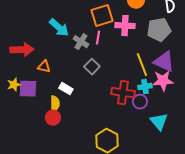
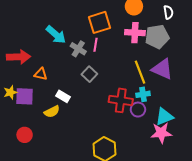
pink cross: (125, 26) -> (135, 33), moved
pink star: (163, 81) -> (161, 133), moved
yellow semicircle: (55, 104) -> (52, 112), turned 63
red circle: (53, 118) -> (25, 135), moved
cyan triangle: (159, 122) -> (164, 117), moved, turned 48

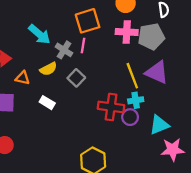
yellow semicircle: (52, 112) -> (48, 69), moved
pink star: (161, 133) -> (173, 150), moved

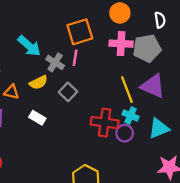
cyan cross: (136, 100) -> (130, 115), turned 32
cyan triangle: (159, 125) -> (159, 128), moved

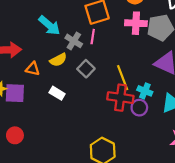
yellow line: (127, 90) -> (123, 78), moved

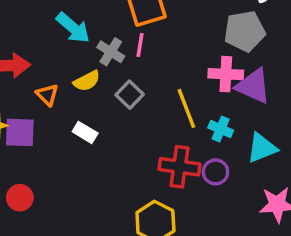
pink cross: (136, 23) -> (226, 74), moved
orange triangle: (33, 69) -> (47, 95), turned 32
red cross: (120, 98) -> (179, 167), moved
purple circle: (139, 108) -> (215, 172), moved

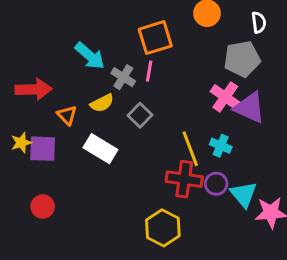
pink cross: (226, 74) -> (225, 97), turned 32
yellow line: (186, 108) -> (190, 149), moved
white rectangle: (85, 132) -> (100, 149), size x1.5
cyan triangle: (262, 148) -> (244, 194), moved, turned -48

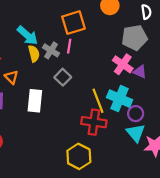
yellow semicircle: (102, 103) -> (34, 54), moved, turned -77
purple triangle: (250, 108) -> (140, 72), size x0.6
cyan cross: (221, 146) -> (120, 99), size x1.6
white rectangle: (100, 149) -> (35, 101), turned 65
purple circle: (216, 184) -> (136, 114), moved

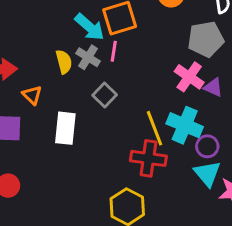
cyan arrow: (27, 35) -> (90, 27), moved

